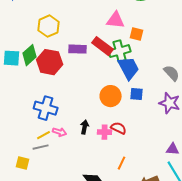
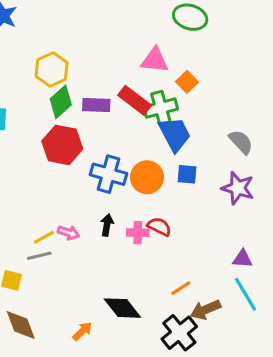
orange square: (137, 34) -> (187, 82), turned 32
green diamond: (30, 55) -> (61, 102), moved
red hexagon: (50, 62) -> (62, 145), moved
blue cross: (46, 108) -> (109, 174), moved
orange line: (122, 163) -> (181, 288), moved, turned 32

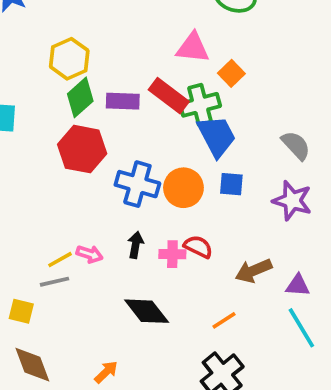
black diamond: (122, 308) -> (147, 311), moved
brown arrow: (205, 310) -> (254, 271), moved

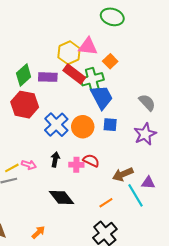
yellow hexagon: (69, 59) -> (69, 53), moved
blue cross: (137, 184) -> (56, 125), turned 30
purple star: (292, 201) -> (145, 134), turned 30
cyan line: (301, 328) -> (135, 195), moved

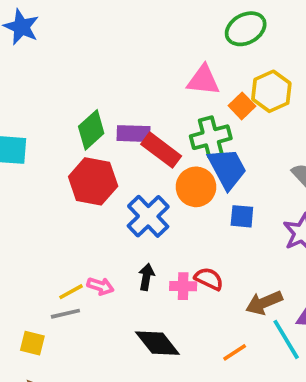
green ellipse: (112, 17) -> (246, 29), turned -45
yellow hexagon: (69, 53) -> (271, 91), moved
red rectangle: (74, 74) -> (161, 150), moved
orange circle: (83, 127) -> (196, 187), moved

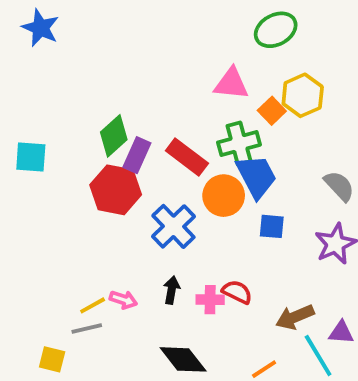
purple rectangle: (133, 134) -> (137, 155), moved, turned -68

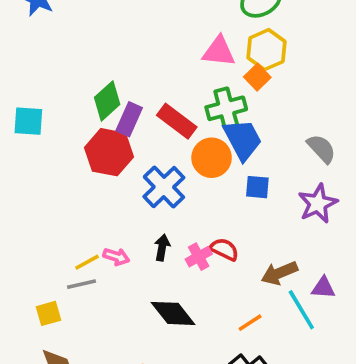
yellow hexagon: (303, 95) -> (266, 50), moved
pink cross: (210, 300) -> (199, 257), turned -30
yellow square: (52, 359) -> (49, 313), turned -30

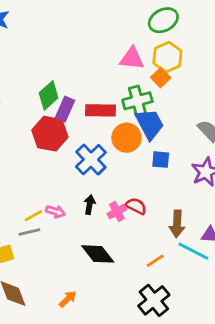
red rectangle: (177, 121) -> (100, 110), turned -36
brown arrow: (279, 273) -> (177, 224), turned -64
cyan line: (301, 310) -> (193, 251), turned -32

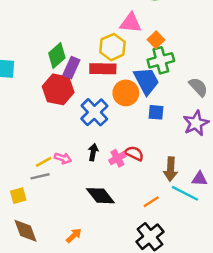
yellow hexagon: (167, 57) -> (112, 47), moved
green cross: (137, 101) -> (161, 60), moved

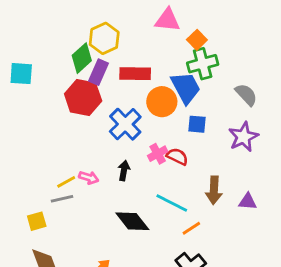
yellow hexagon: (112, 47) -> (104, 38), moved
red semicircle: (134, 153) -> (177, 157), moved
pink cross: (117, 158) -> (158, 154), moved
cyan line: (185, 193) -> (172, 203), moved

